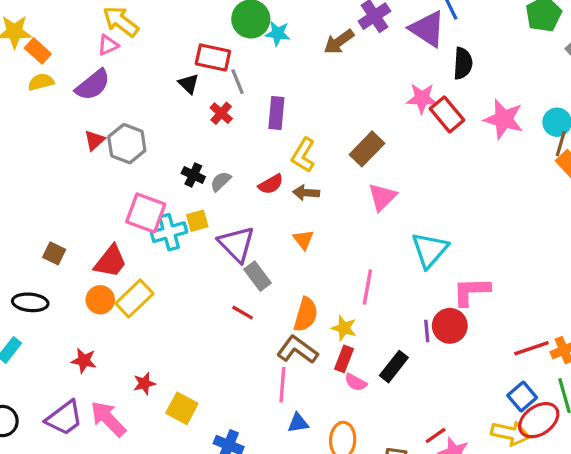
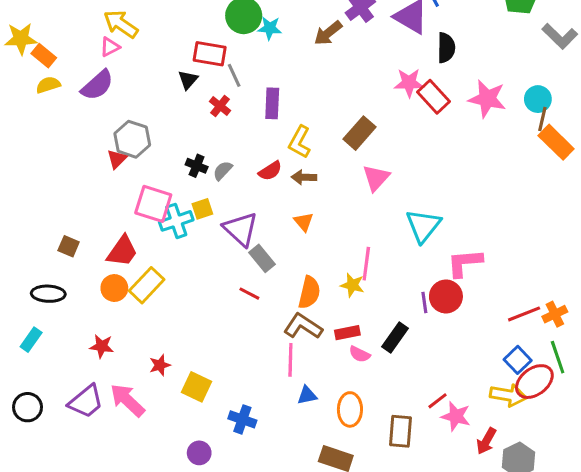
black triangle: (189, 84) -> (188, 80), turned 30
red triangle: (95, 140) -> (117, 159), moved
yellow star: (344, 328) -> (352, 285), moved
red rectangle: (344, 359) -> (347, 333), turned 60

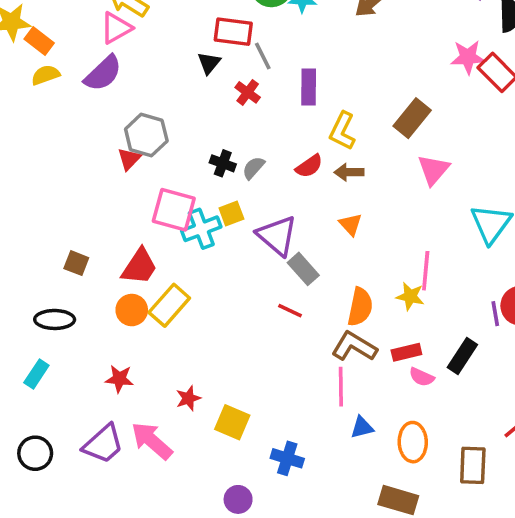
pink triangle: (110, 47) -> (116, 28), size x1.4

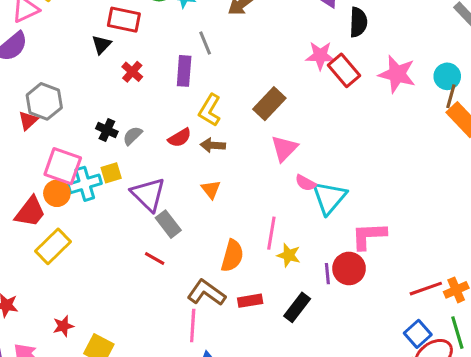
gray line: (263, 56) -> (205, 43), moved
yellow star: (410, 296) -> (289, 255), moved
orange semicircle: (360, 307) -> (232, 256), moved
orange circle: (132, 310) -> (57, 193), moved
pink semicircle: (422, 377) -> (306, 183), moved

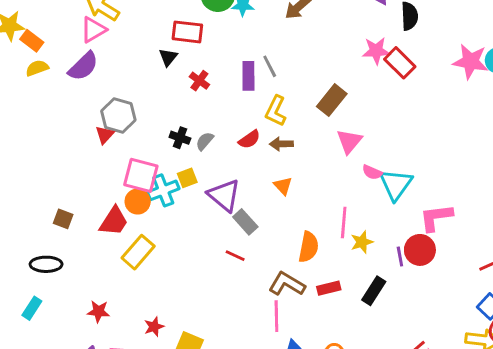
gray line: (205, 43) -> (270, 66), moved
pink star: (397, 74) -> (470, 61), moved
yellow star: (289, 255) -> (362, 242), turned -30

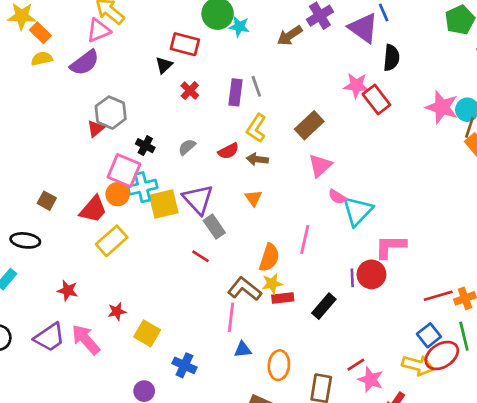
black cross: (180, 138) -> (145, 146), moved
yellow square: (187, 178) -> (164, 204), moved, size x1.6
yellow star: (362, 242) -> (272, 284), moved

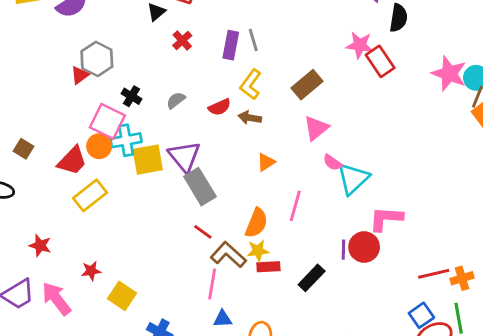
orange triangle: (253, 198) -> (266, 162), moved, turned 30
gray rectangle: (214, 227) -> (200, 187), size x1.4
red line: (201, 256) -> (203, 232), moved

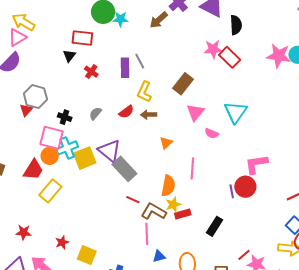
cyan triangle: (353, 179) -> (236, 112), moved
black rectangle: (312, 278) -> (214, 226), moved

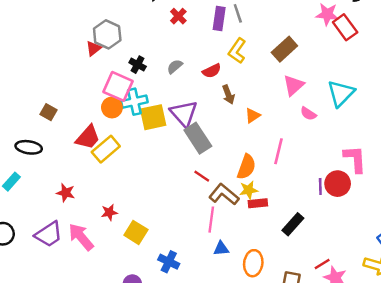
brown arrow: (149, 115) -> (228, 95), moved, turned -119
pink L-shape: (256, 164) -> (355, 159), turned 85
red trapezoid: (33, 170) -> (88, 137), moved

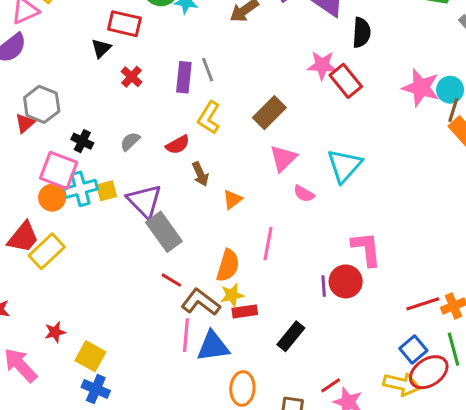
yellow square: (153, 117) -> (107, 191), moved, size x0.6
blue triangle: (221, 249) -> (213, 346), moved, size x1.6
blue cross: (169, 262) -> (96, 389), moved

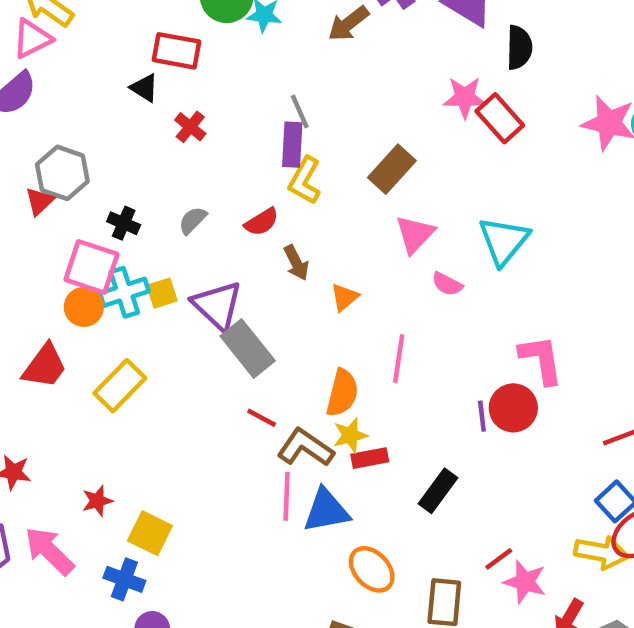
black triangle: (101, 48) -> (144, 88), turned -40
purple rectangle: (184, 77) -> (292, 145), moved
yellow rectangle: (47, 251) -> (120, 386), moved
orange ellipse: (242, 388) -> (372, 569), turned -44
blue cross: (96, 389) -> (124, 579), moved

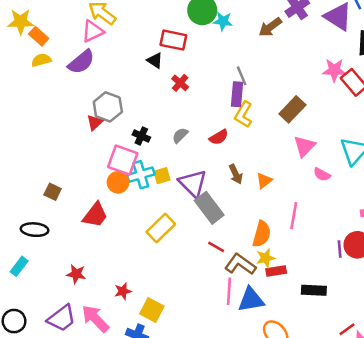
brown arrow: (296, 263) -> (236, 174), moved
yellow rectangle: (120, 386) -> (161, 228), moved
black rectangle: (438, 491) -> (314, 290), turned 55

